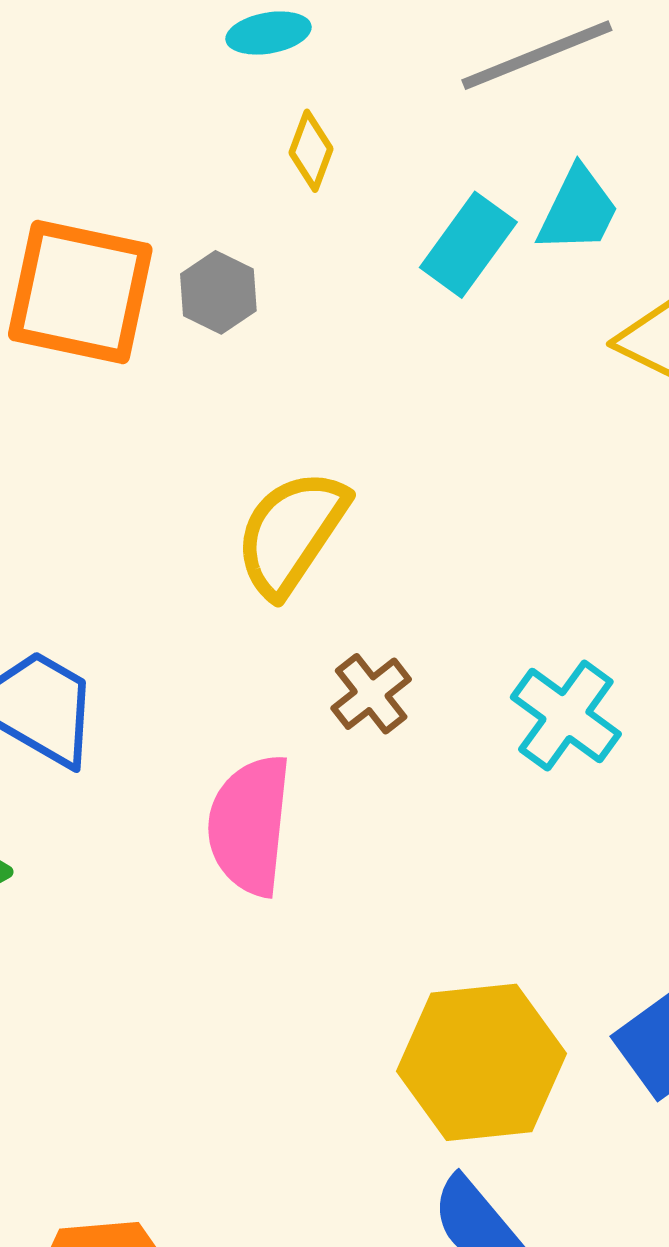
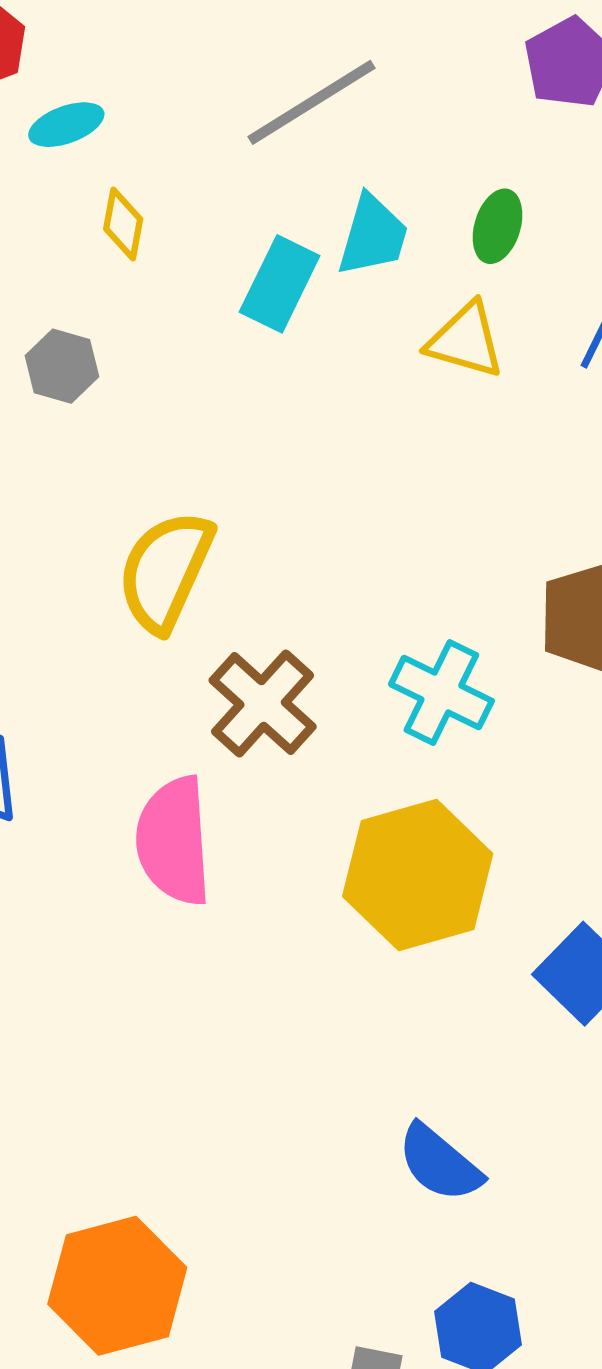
brown cross: (371, 694) -> (263, 704), size x1.5
yellow hexagon: (482, 1062) -> (418, 875), moved

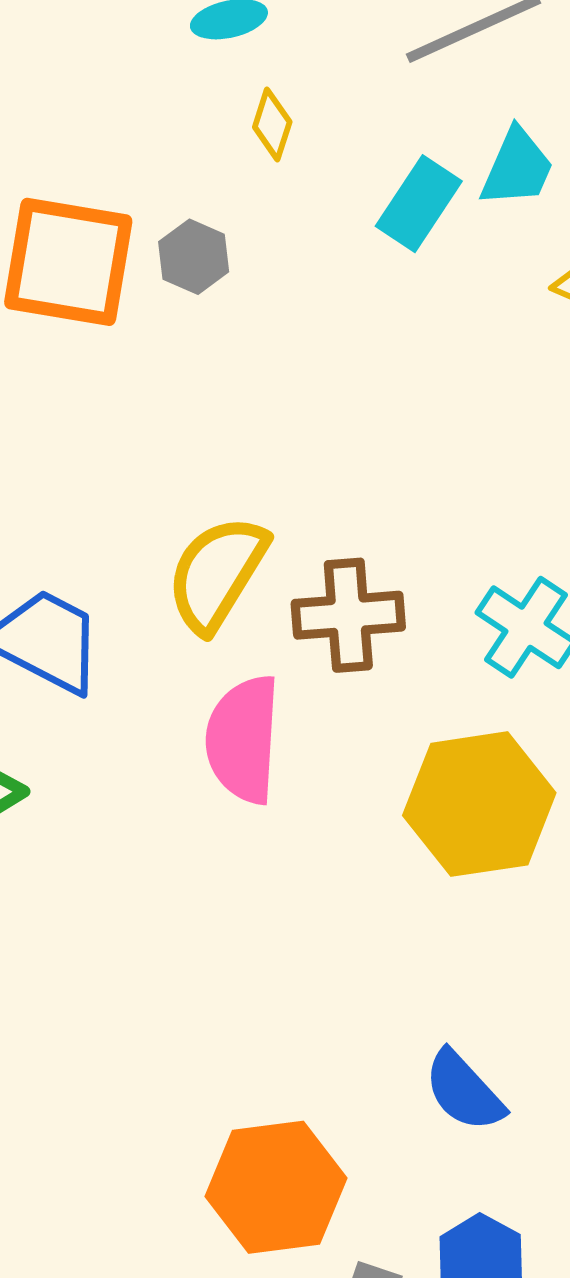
yellow semicircle: (165, 571) -> (217, 574), moved
brown cross: (263, 704) -> (348, 615), turned 36
orange hexagon: (117, 1286) -> (276, 1187), moved

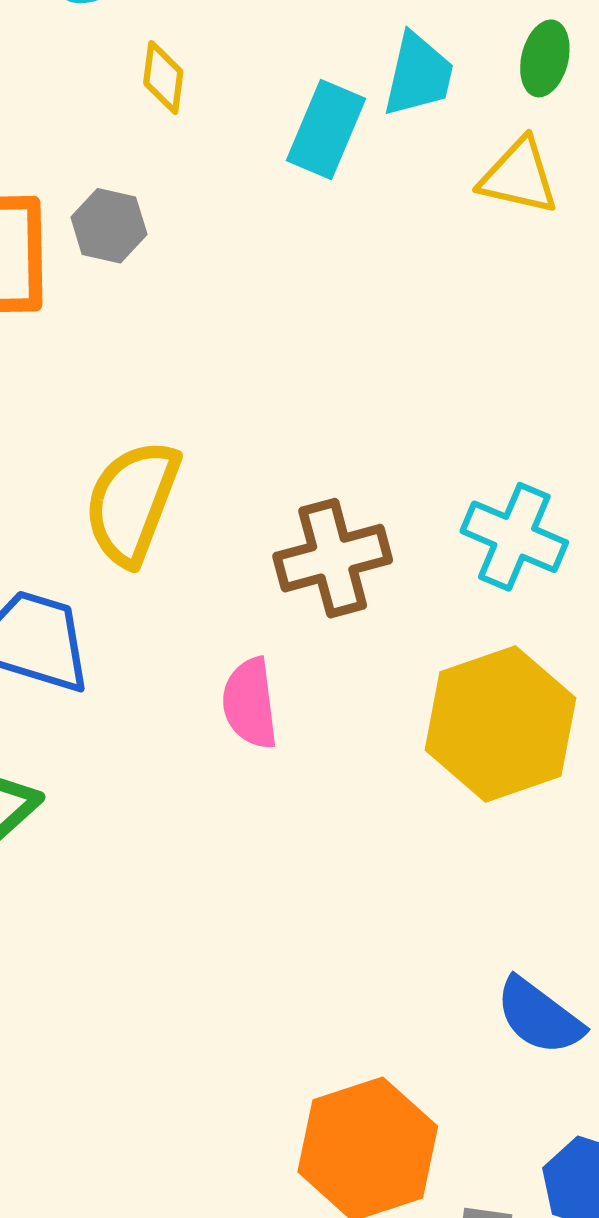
yellow semicircle: (217, 574) -> (132, 502), moved
pink semicircle: (243, 739) -> (250, 703), size x0.7

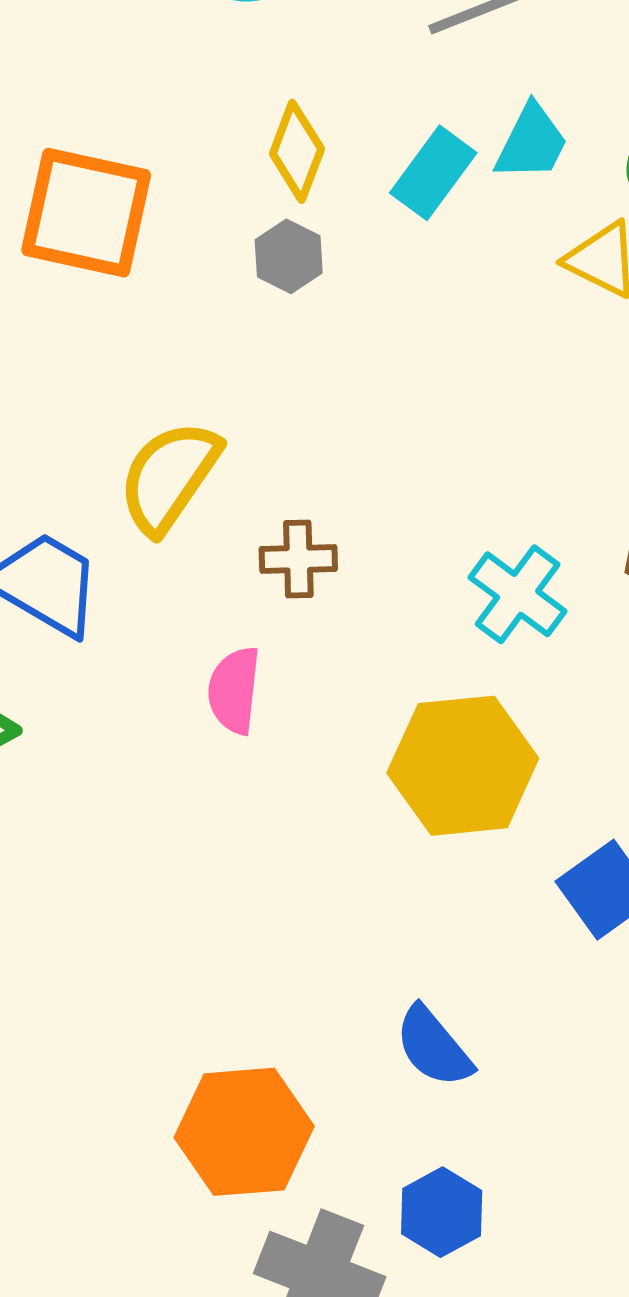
yellow diamond: (163, 77) -> (297, 151), moved, size x1.4
gray hexagon: (109, 226) -> (289, 256), moved
brown cross: (333, 558) -> (298, 559), moved, size x0.7

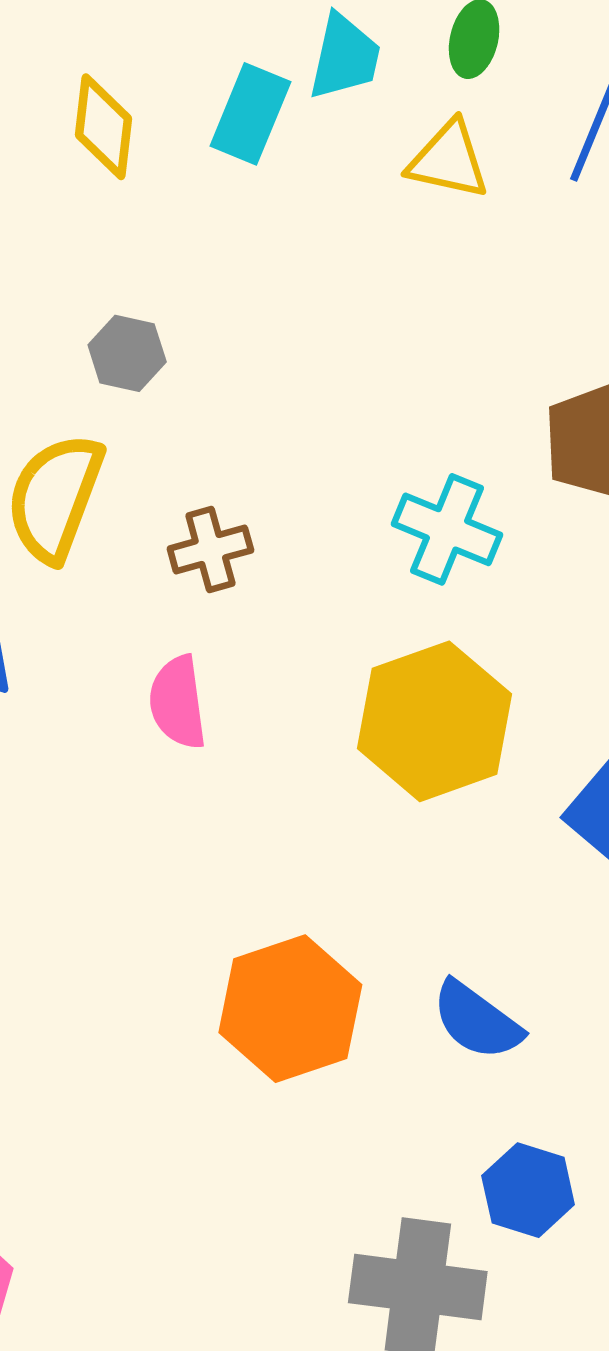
gray hexagon: (289, 256) -> (127, 353), moved
orange hexagon: (244, 1132) -> (290, 1009), moved

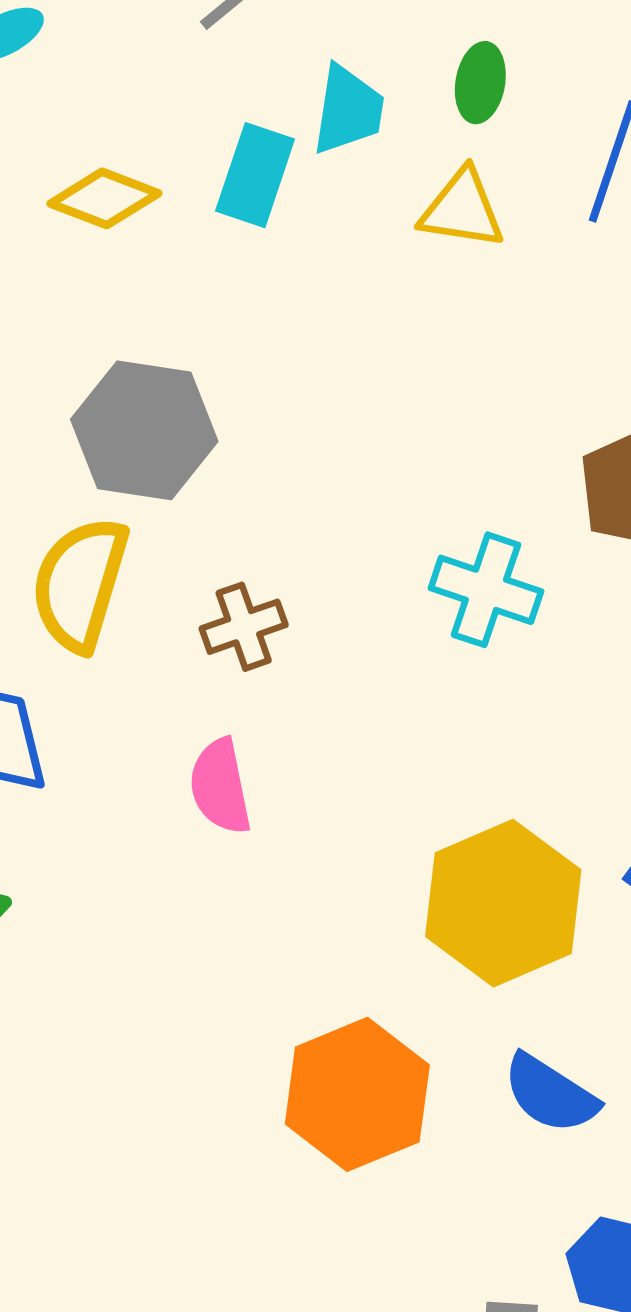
yellow diamond: (103, 127) -> (104, 198), turned -72
gray hexagon: (127, 353) -> (144, 430), size x1.8
yellow hexagon: (435, 721) -> (503, 903), moved

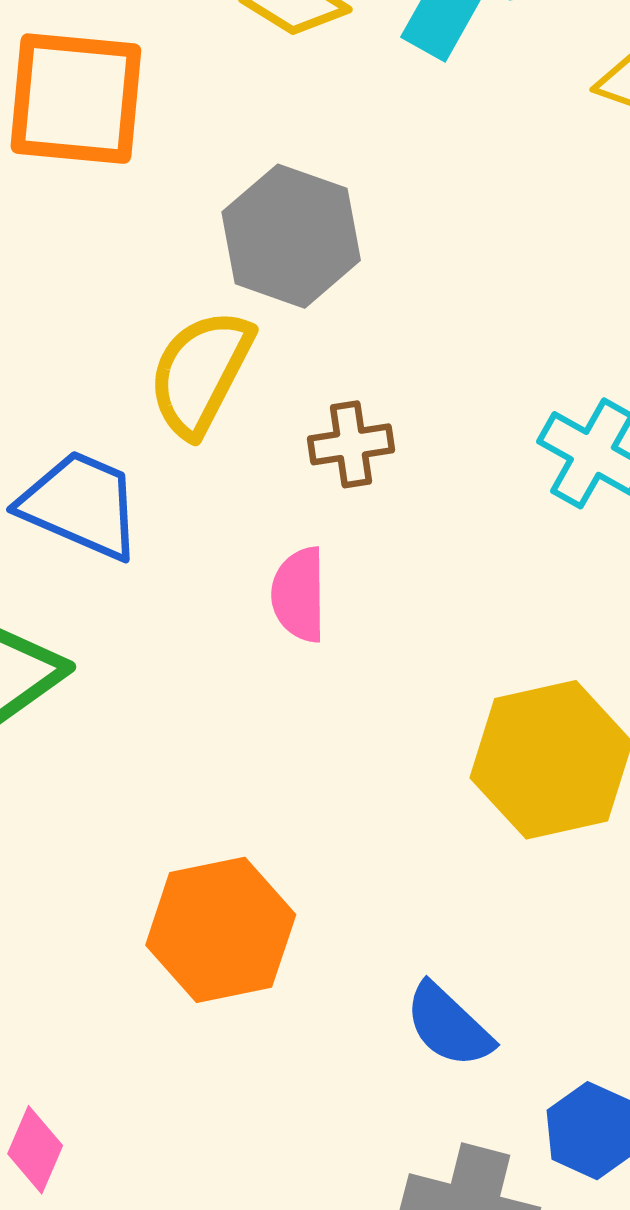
orange hexagon: (357, 1094) -> (221, 930), moved
blue semicircle: (550, 1094) -> (449, 1026), moved

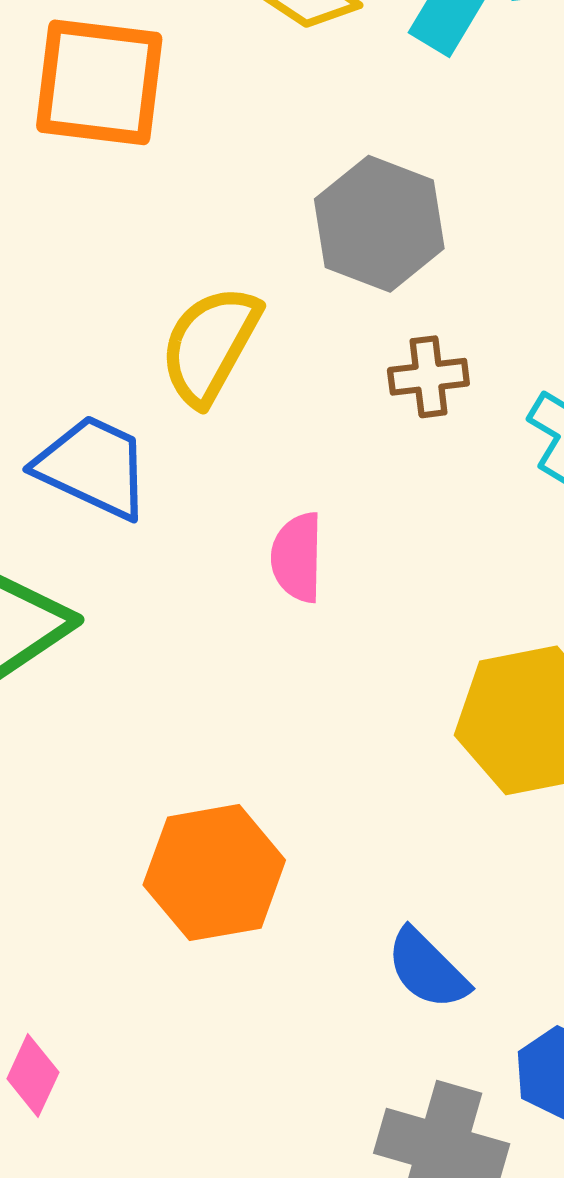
gray hexagon: (291, 236) -> (379, 224), moved
brown cross: (351, 444) -> (428, 377), moved

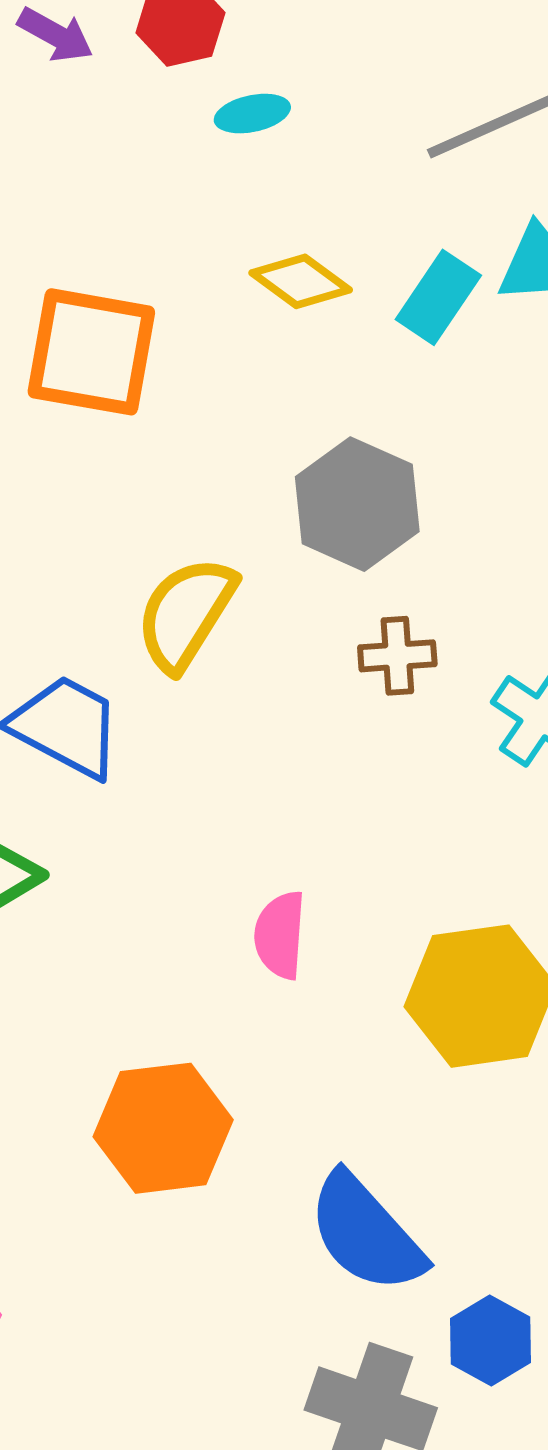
pink semicircle: (297, 557) -> (280, 935), moved
blue semicircle: (427, 969) -> (366, 1233), size x1.5

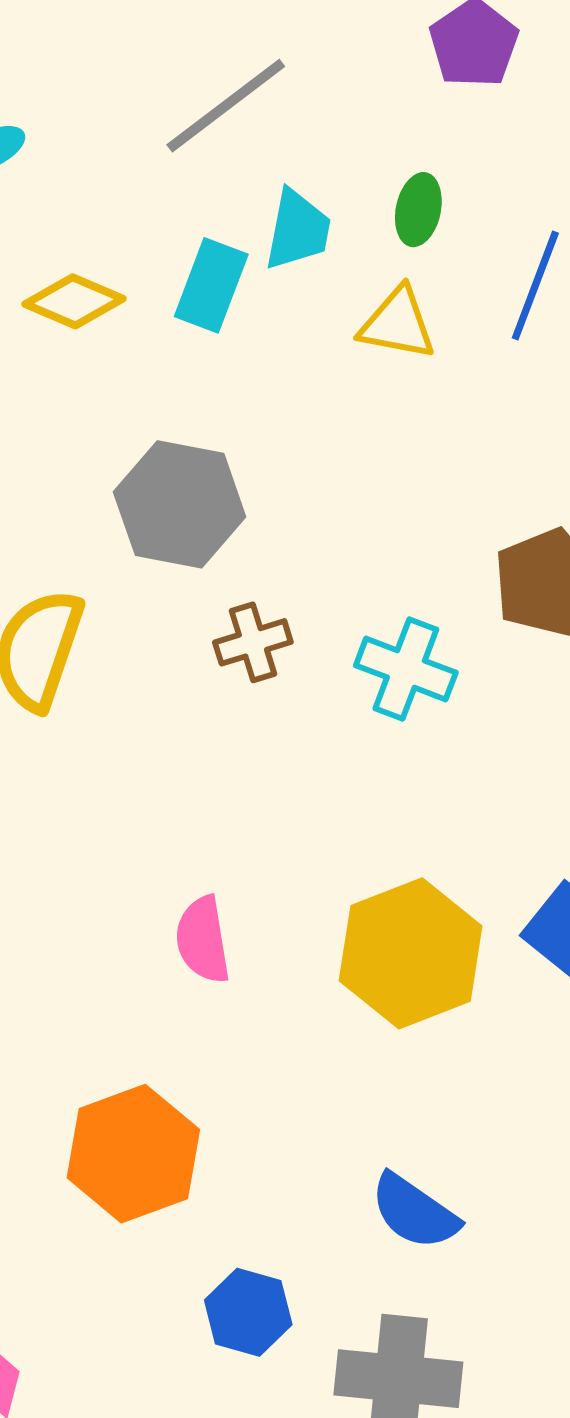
blue semicircle: (366, 1233) -> (414, 1212), moved, size x0.7
blue hexagon: (490, 1340) -> (248, 1312), moved

